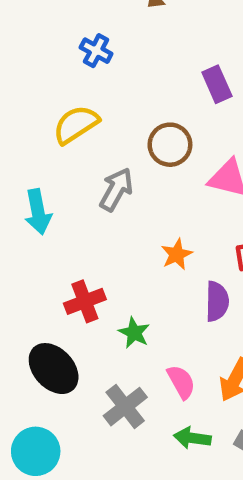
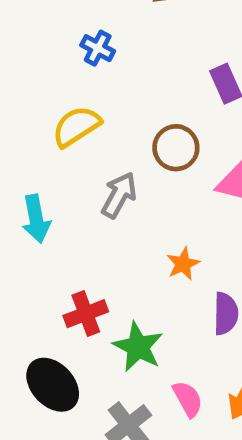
green star: (134, 333) -> (138, 347), size x1.5

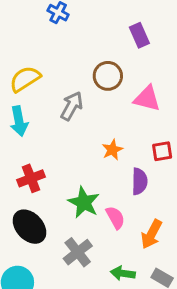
yellow semicircle: (76, 126) -> (25, 79), moved
red cross: (86, 314) -> (31, 178), moved
pink semicircle: (188, 399) -> (115, 218), moved

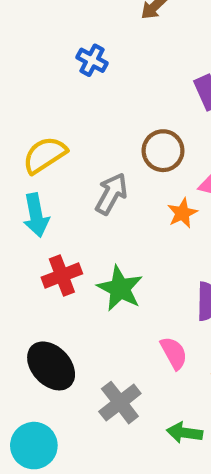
orange star: (112, 150) -> (182, 213), moved
red cross: (31, 178) -> (62, 276), moved
green star: (84, 202) -> (120, 288), moved

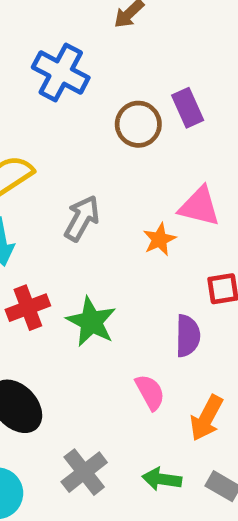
blue cross: (92, 60) -> (61, 73), size x1.6
brown circle: (163, 151) -> (138, 124), moved
gray cross: (120, 403) -> (84, 472), moved

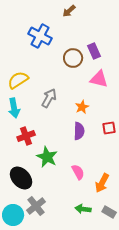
pink triangle: (199, 206) -> (99, 79), moved
green star: (91, 322) -> (47, 157), moved
purple semicircle: (188, 336) -> (79, 131), moved
gray cross: (84, 472) -> (36, 206), moved

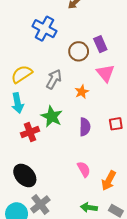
pink triangle: (99, 79) -> (106, 73), turned 36
gray arrow: (49, 98) -> (54, 79), moved
orange star: (82, 107) -> (82, 92), moved
green star: (47, 157) -> (52, 117), moved

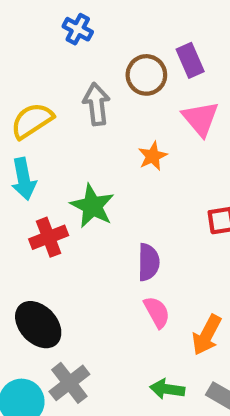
blue cross: (44, 29) -> (78, 29), size x0.6
gray arrow: (54, 79) -> (96, 104), moved, turned -36
purple semicircle: (85, 127) -> (148, 262), moved

